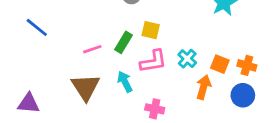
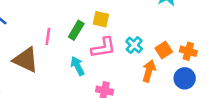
pink line: (92, 49) -> (48, 36), turned -63
orange square: (220, 64) -> (164, 50), turned 35
brown triangle: (86, 87) -> (26, 60), moved, turned -32

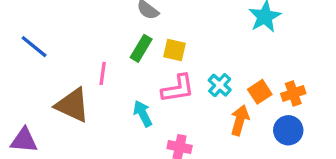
green rectangle: (76, 30) -> (141, 48), moved
orange cross: (188, 51) -> (293, 93), turned -35

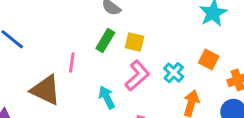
pink L-shape: (178, 88) -> (137, 76), turned -32
orange square: (260, 92) -> (209, 60), moved, turned -30

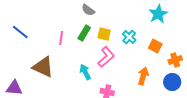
pink line: (72, 62) -> (61, 38), moved
cyan cross: (174, 73) -> (129, 37), moved

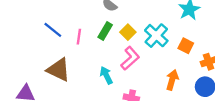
blue line: (20, 32) -> (53, 30), moved
yellow square: (104, 34) -> (128, 32), turned 32
cyan cross: (129, 37) -> (156, 36), size x1.5

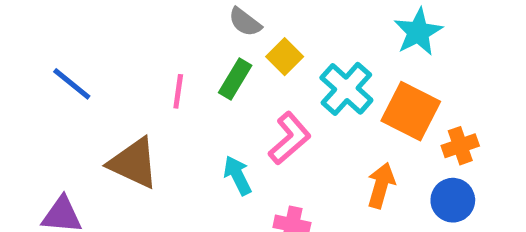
blue line: (53, 30) -> (72, 84), moved
yellow square: (128, 32) -> (285, 57), moved
orange square: (186, 46) -> (411, 111), size x1.6

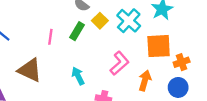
cyan cross: (346, 89) -> (129, 21), moved
orange square: (411, 111) -> (159, 46), turned -30
pink L-shape: (289, 138) -> (119, 63), moved

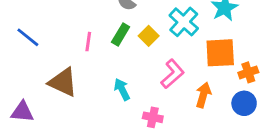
yellow square: (100, 21) -> (149, 36), moved

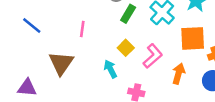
green rectangle: (121, 35) -> (128, 14), moved
yellow square: (149, 36) -> (126, 48), moved
brown triangle: (63, 82) -> (61, 63), turned 40

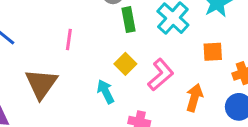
green rectangle: (128, 14) -> (129, 20), turned -42
orange square: (193, 38) -> (213, 52), size x0.6

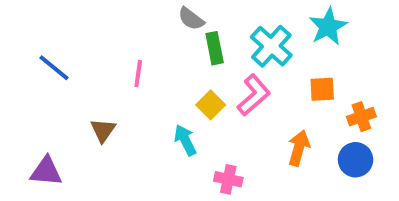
pink L-shape: (161, 75) -> (254, 95), moved
brown triangle: (41, 84) -> (103, 130), size x0.6

